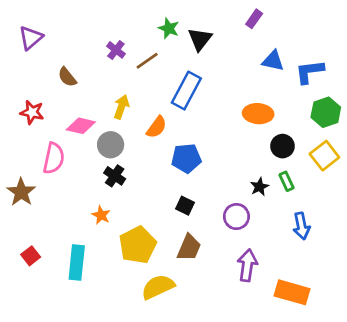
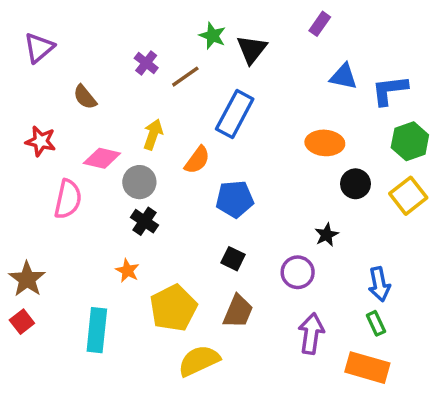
green rectangle: (287, 181) -> (376, 323), moved
brown star: (21, 192) -> (27, 279), moved
red square: (31, 256) -> (22, 322), moved

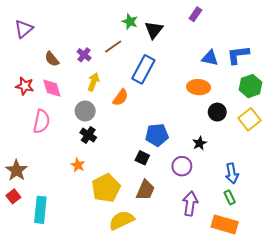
purple cross: (146, 63) -> (84, 55), moved
blue triangle: (344, 77) -> (210, 58), moved
pink diamond: (102, 158) -> (52, 88), moved, turned 60
blue pentagon: (235, 199) -> (157, 135), moved
cyan rectangle: (97, 330) -> (40, 210), moved

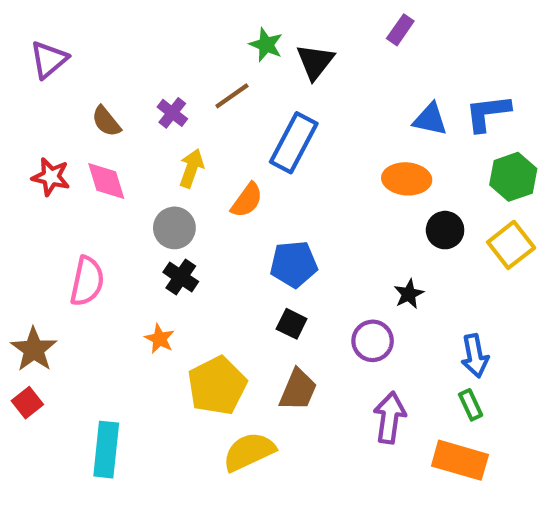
pink semicircle: (41, 121) -> (87, 281), moved
blue pentagon: (157, 135) -> (294, 264), moved
cyan rectangle: (40, 210) -> (106, 450), moved

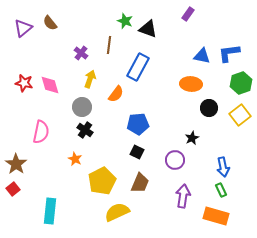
black triangle: (315, 62) -> (148, 29), turned -48
brown line: (232, 96) -> (109, 45), turned -48
brown semicircle: (106, 121) -> (50, 23), moved

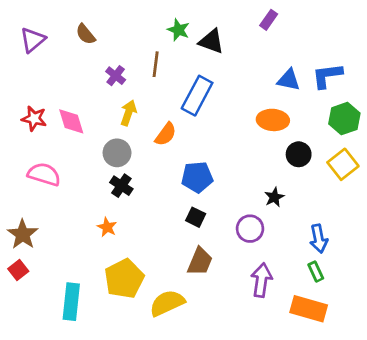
brown semicircle: (50, 23) -> (86, 34), moved
pink semicircle: (41, 132) -> (44, 174), moved, turned -85
yellow pentagon: (102, 181) -> (124, 279), moved

